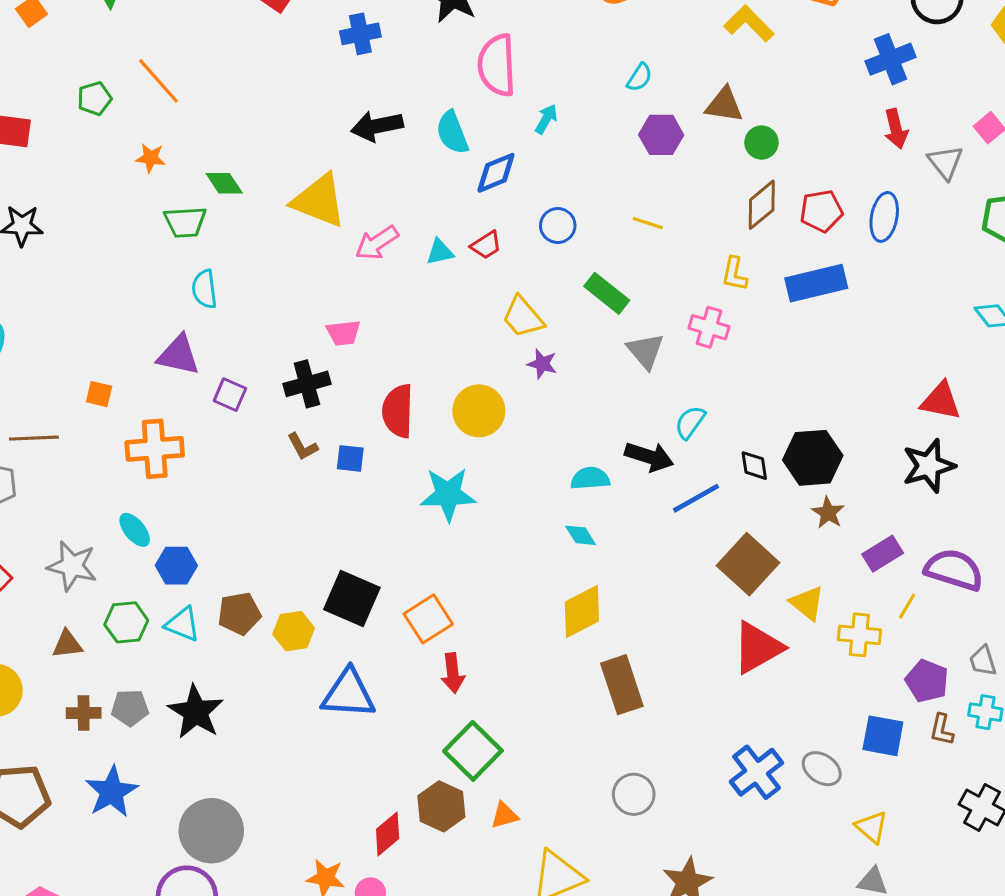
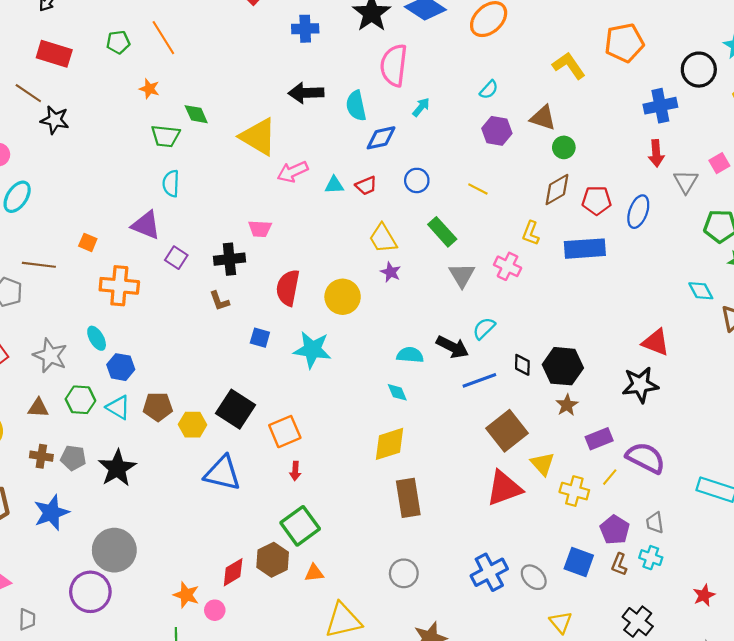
blue square: (350, 458) -> (260, 338), moved
red arrow: (453, 673) -> (295, 471), size x0.7

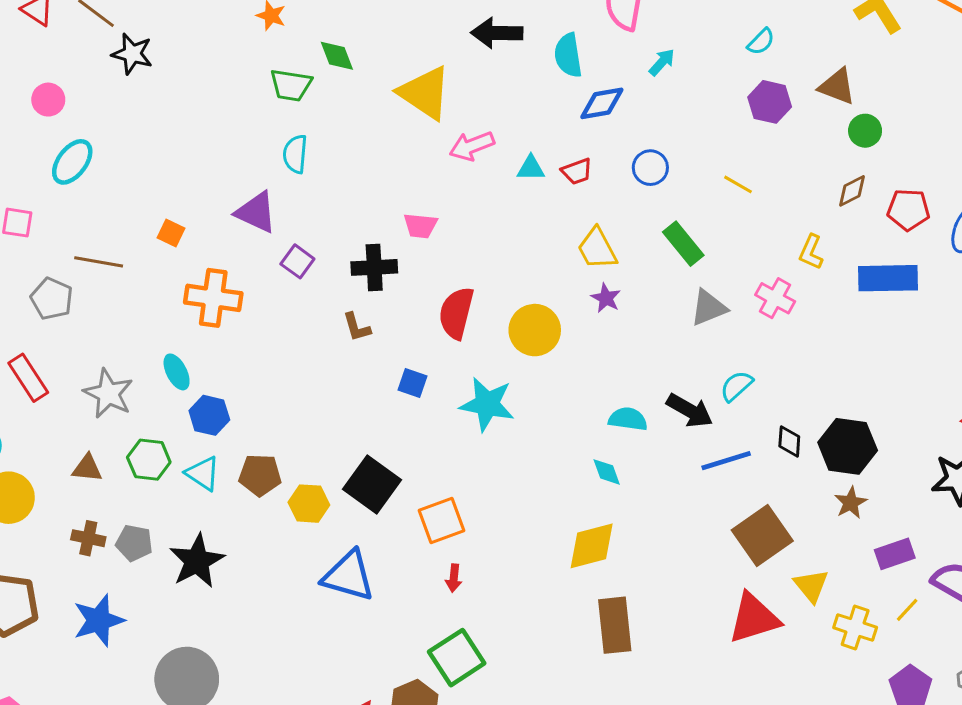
brown diamond: (557, 190) -> (852, 191), size x0.7
gray triangle: (462, 275) -> (709, 308), turned 36

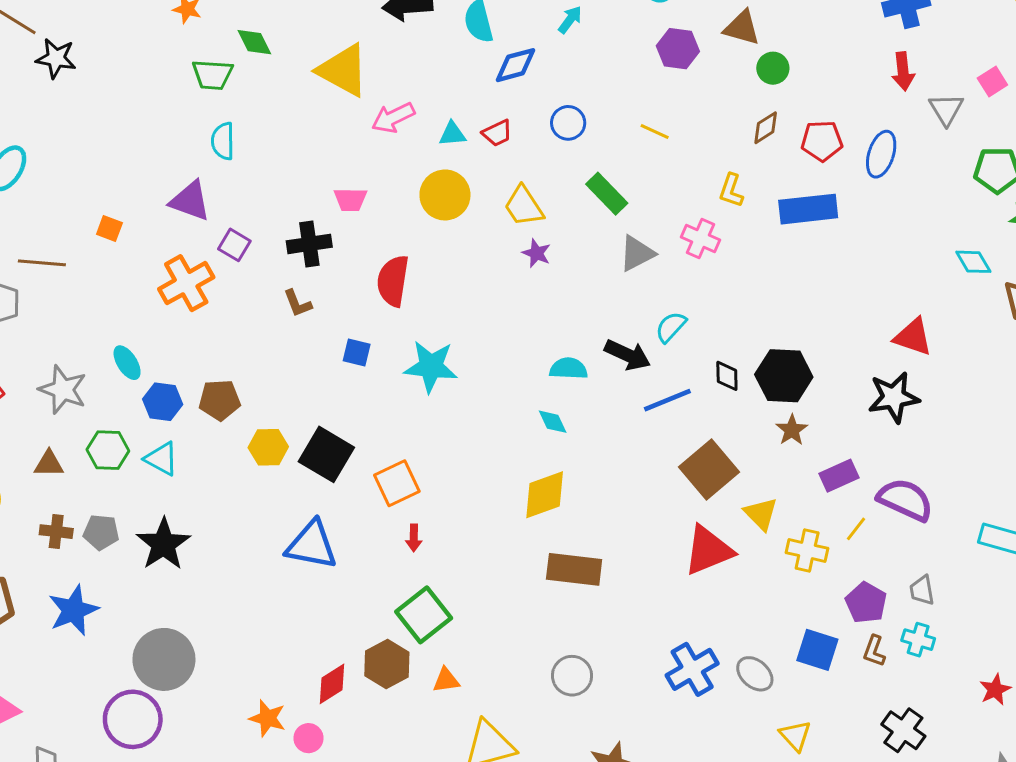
orange cross: (213, 298) -> (186, 283), moved, turned -32
yellow circle: (535, 330) -> (445, 195), moved
brown pentagon: (260, 475) -> (220, 400), moved
yellow hexagon: (309, 504) -> (268, 447), moved
brown rectangle: (615, 625) -> (574, 569), turned -72

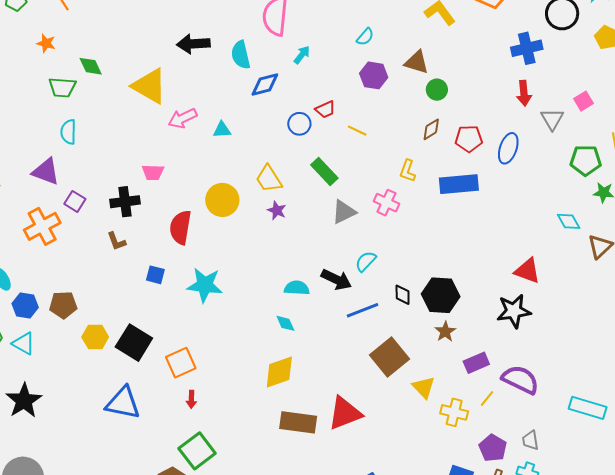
red trapezoid: (497, 133) -> (325, 109), moved
yellow circle: (445, 195) -> (222, 200), moved
red triangle: (708, 550) -> (345, 413), moved

